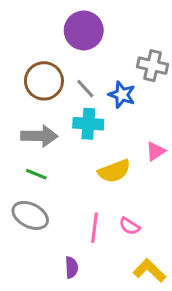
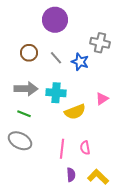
brown circle: (44, 81) -> (29, 53), size x0.7
cyan cross: (88, 124) -> (56, 93), moved
pink semicircle: (130, 226) -> (85, 148), turned 48
purple semicircle: (71, 267) -> (71, 175), moved

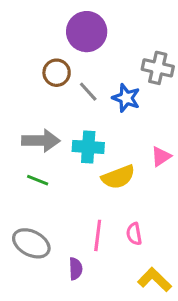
brown circle: (29, 53) -> (57, 73), moved
gray ellipse: (20, 141) -> (31, 243), moved
purple semicircle: (71, 175) -> (76, 269), moved

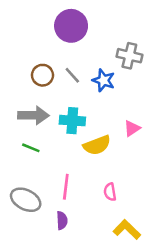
brown circle: (57, 73) -> (43, 75), moved
pink line: (98, 235) -> (66, 187), moved

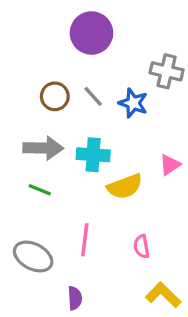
purple semicircle: (62, 220) -> (75, 298), moved

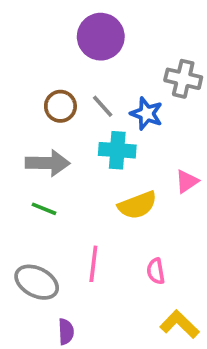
cyan cross: (93, 155) -> (117, 150), moved
purple semicircle: (75, 298) -> (66, 332), moved

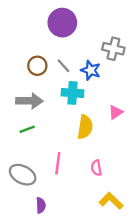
yellow semicircle: (137, 205) -> (85, 127), turned -60
green line: (44, 209) -> (27, 129), turned -42

